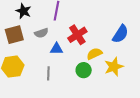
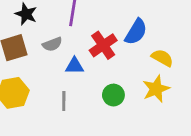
blue semicircle: (120, 34) -> (136, 32), moved
yellow semicircle: (94, 54) -> (162, 58), moved, turned 56

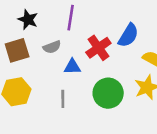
green circle: (113, 95) -> (108, 93), size x1.5

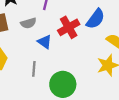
blue triangle: (72, 67) -> (45, 42), turned 32
green circle: (108, 93) -> (63, 84), moved

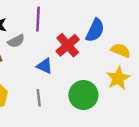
gray semicircle: (28, 23) -> (16, 41), moved
green circle: (63, 84) -> (83, 95), moved

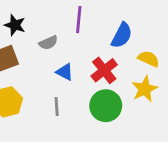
purple line: (38, 19) -> (79, 20), moved
gray semicircle: (16, 41) -> (48, 43), moved
red cross: (68, 45) -> (104, 70), moved

